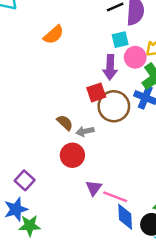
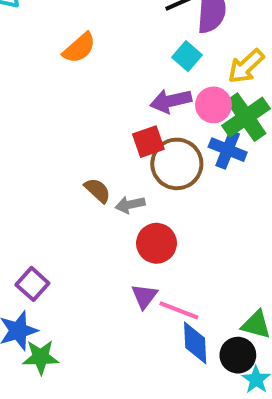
cyan square: (120, 40) -> (187, 56), turned -36
pink circle: (135, 57) -> (213, 105), moved
purple arrow: (110, 67) -> (171, 101), turned 75
red circle: (72, 155) -> (157, 243), moved

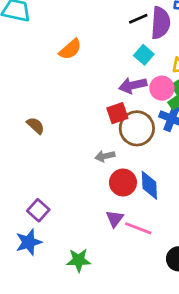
brown semicircle: (98, 190) -> (36, 126), moved
blue diamond: (195, 343) -> (149, 185), moved
green star: (41, 357) -> (79, 260), moved

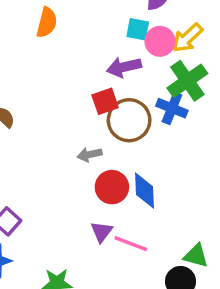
orange semicircle: (70, 49) -> (47, 22), turned -35
cyan square: (144, 55) -> (138, 29), turned -30
pink circle: (162, 88) -> (160, 41), moved

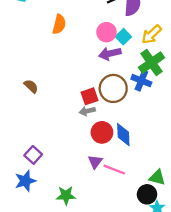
cyan square: (138, 29) -> (123, 37), moved, turned 35
pink circle: (160, 41) -> (106, 32), moved
red square: (105, 101) -> (90, 96), moved

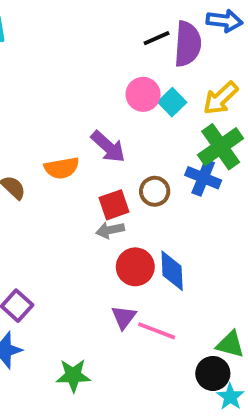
orange semicircle: (59, 24) -> (62, 168), moved, turned 66
purple arrow: (110, 54) -> (108, 147), moved, turned -125
brown circle: (113, 88) -> (155, 191), size x0.6

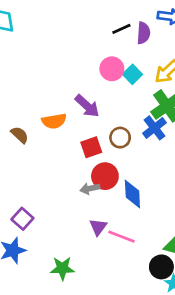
purple semicircle: (188, 44) -> (143, 33), size x0.7
blue cross: (203, 178) -> (155, 128), turned 30
gray arrow: (110, 230) -> (90, 188), moved
red circle: (135, 267) -> (105, 176), moved

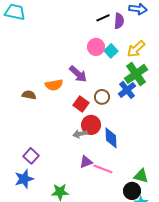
brown semicircle: (20, 135) -> (29, 95), turned -32
red square: (91, 147) -> (81, 104), turned -35
purple triangle: (98, 227) -> (86, 162), turned 32

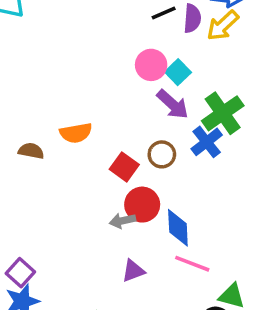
yellow arrow: (136, 49) -> (223, 26), moved
purple arrow: (78, 74) -> (173, 104), moved
purple square: (31, 156) -> (20, 273), moved
pink line: (103, 169) -> (192, 264), moved

